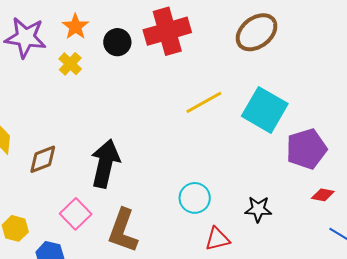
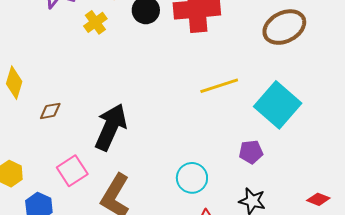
purple pentagon: (306, 149) -> (251, 152), moved, size x0.6
brown diamond: (43, 159) -> (50, 111), size x0.7

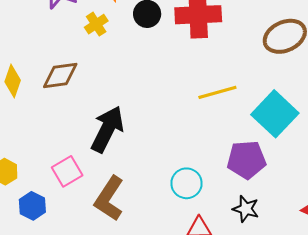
brown diamond: (50, 111) -> (60, 76), moved, size x1.6
purple pentagon: (251, 152) -> (246, 160), size x1.6

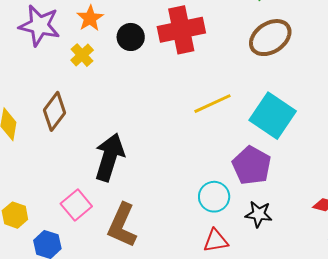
brown diamond: (60, 76) -> (55, 111), turned -36
purple pentagon: (246, 160) -> (252, 166), turned -30
cyan circle: (186, 183) -> (214, 197), moved

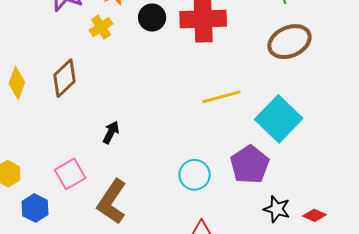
black arrow: (109, 157) -> (111, 132), size x0.5
cyan circle: (214, 197) -> (195, 175), moved
black star: (259, 214) -> (277, 209), moved

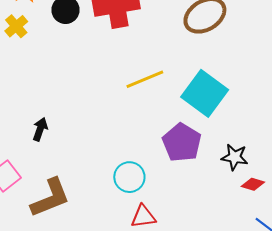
cyan circle: (195, 175) -> (129, 177), moved
brown L-shape: (112, 202) -> (50, 198), turned -138
black star: (277, 209) -> (235, 157), moved

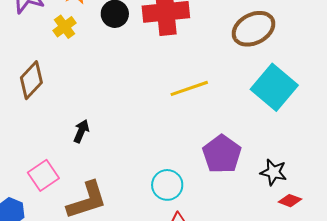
cyan square: (205, 93) -> (274, 87), moved

